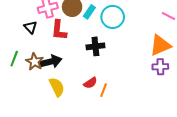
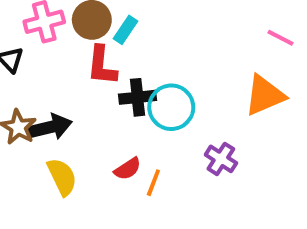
cyan circle: (113, 17) -> (171, 107), moved
red L-shape: (59, 30) -> (102, 66), moved
purple cross: (160, 67) -> (221, 159), moved, turned 35

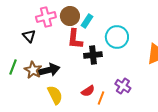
cyan circle: (171, 107) -> (117, 37), moved
purple cross: (221, 159) -> (123, 86), moved

